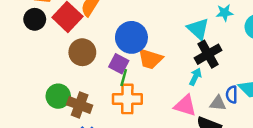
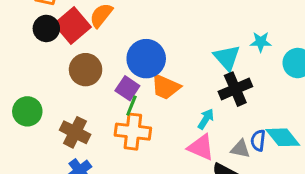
black circle: (35, 19) -> (46, 28), moved
cyan arrow: (195, 77) -> (206, 119), moved
green circle: (58, 96) -> (27, 111), moved

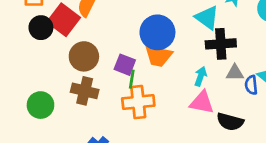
blue circle: (146, 59) -> (157, 32), moved
black cross: (235, 89) -> (221, 44), turned 32
brown cross: (75, 132) -> (85, 91), moved
gray triangle: (240, 149) -> (235, 73), moved

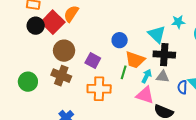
blue circle: (157, 32) -> (120, 40), size x0.6
orange trapezoid: (158, 56) -> (135, 60), moved
gray triangle: (235, 73) -> (163, 77), moved
green line: (132, 79) -> (124, 72), moved

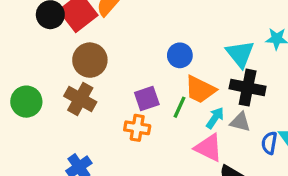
purple square: (93, 60) -> (147, 99), moved, turned 35
orange cross: (99, 89) -> (137, 128), size x0.7

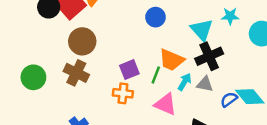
blue circle: (180, 55) -> (156, 17), moved
black cross: (248, 88) -> (209, 56), turned -32
blue semicircle: (269, 143) -> (229, 99), turned 48
pink triangle: (209, 148) -> (165, 104), moved

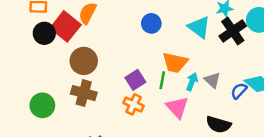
black cross: (209, 56) -> (233, 31), moved
gray triangle: (205, 84) -> (212, 80), turned 42
orange cross: (123, 93) -> (133, 104), turned 30
pink triangle: (165, 104) -> (177, 107), turned 35

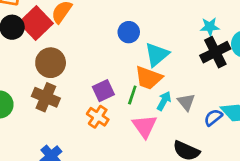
cyan triangle: (199, 27) -> (157, 55), moved, turned 35

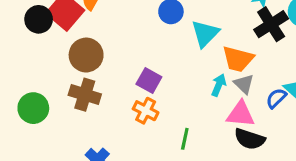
orange trapezoid: (149, 78) -> (238, 59), moved
purple square: (103, 91) -> (149, 81), turned -30
green line: (132, 95) -> (185, 139), moved
pink triangle: (145, 126) -> (241, 114), moved, turned -44

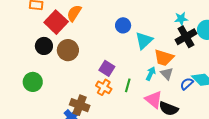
black circle: (39, 19) -> (44, 46), moved
brown cross: (85, 95) -> (80, 105), moved
pink triangle: (241, 114) -> (154, 100), moved, turned 30
green line: (185, 139) -> (128, 85), moved

